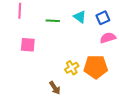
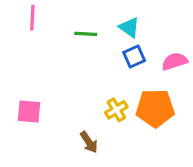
blue square: (103, 18) -> (134, 56), moved
pink square: (28, 45) -> (29, 111), moved

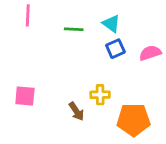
orange pentagon: (155, 108) -> (134, 120), moved
yellow cross: (116, 110) -> (100, 95), turned 30
brown arrow: (89, 142) -> (76, 111), moved

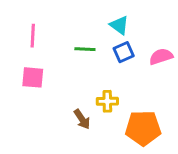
pink line: (28, 15) -> (33, 36), moved
green line: (74, 29) -> (85, 49), moved
pink square: (25, 96) -> (33, 77), moved

